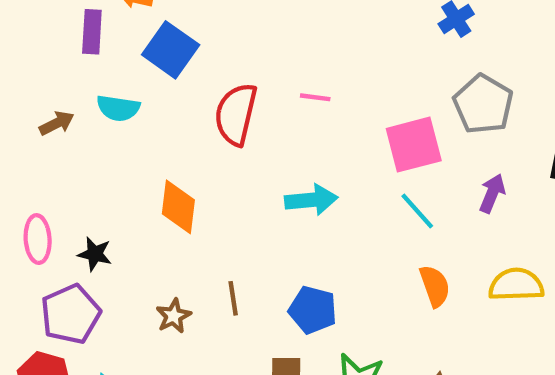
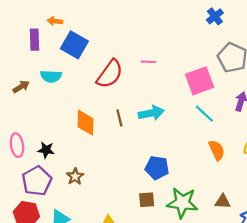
red semicircle: (236, 114) -> (110, 74), turned -152
brown line: (233, 298) -> (119, 118), moved
brown star: (173, 316) -> (75, 176), moved

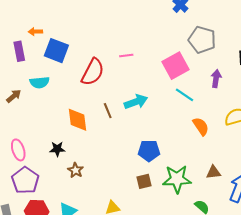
black star: (46, 150) -> (57, 149), moved
purple pentagon: (37, 181) -> (25, 180), moved

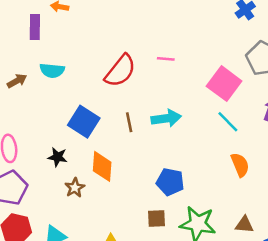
blue square: (56, 51) -> (84, 122), moved
pink square: (175, 66) -> (224, 84), turned -36
orange diamond: (77, 120) -> (102, 166), moved

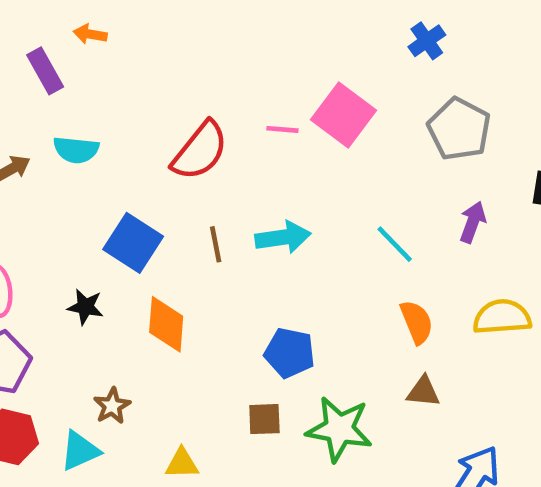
purple rectangle: (35, 27) -> (45, 71), turned -30
pink square: (224, 84) -> (344, 115), moved
brown star: (75, 188) -> (112, 406), moved
brown triangle: (244, 225) -> (423, 392), moved

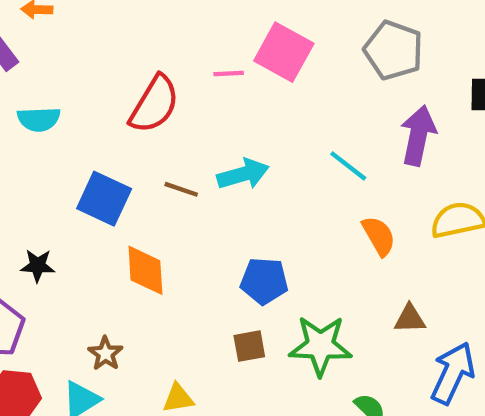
purple arrow: (473, 222) -> (418, 135), size x1.5
brown line: (216, 244) -> (181, 189), turned -52
black star: (85, 307) -> (38, 266), moved
brown triangle: (423, 392) -> (410, 319), moved

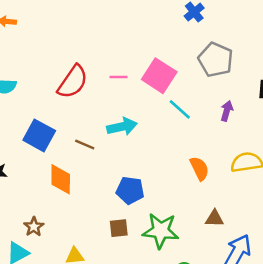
pink square: (284, 52) -> (159, 76), moved
pink line: (229, 74) -> (119, 77), moved
purple arrow: (418, 135) -> (227, 111), size x0.6
cyan line: (348, 166) -> (180, 109), moved
brown line: (181, 189) -> (85, 144), moved

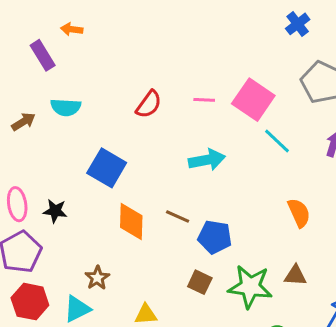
red semicircle: (73, 82) -> (149, 104), size x0.7
brown line: (85, 144) -> (178, 216), moved
brown triangle: (214, 218) -> (295, 275), moved
brown square: (119, 228) -> (200, 282), turned 30

